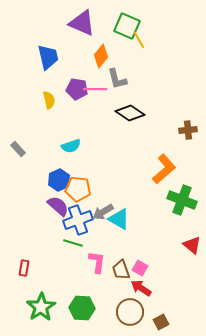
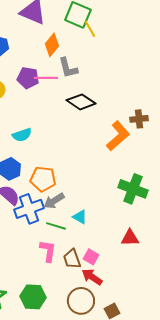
orange L-shape: (164, 169) -> (118, 136), moved
orange pentagon: (78, 189) -> (43, 179), moved
cyan triangle: (119, 219) -> (80, 217), moved, size x0.7
green line: (73, 243) -> (56, 226), moved
red triangle: (192, 245) -> (130, 238), moved, turned -42

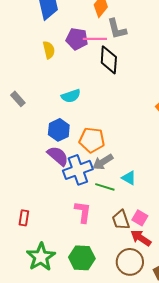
black diamond: (81, 102) -> (109, 60), moved, turned 60
pink L-shape: (48, 251) -> (83, 212), moved

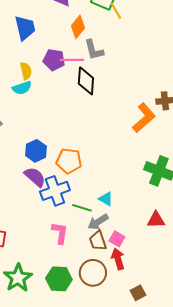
cyan semicircle: (71, 96) -> (22, 88), moved
gray arrow: (103, 162) -> (98, 222), moved
red arrow: (141, 238) -> (118, 259), turned 40
brown circle: (130, 262) -> (93, 273), moved

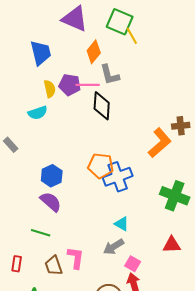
yellow semicircle: (26, 71) -> (50, 89), moved
orange pentagon: (69, 161) -> (101, 166), moved
blue cross: (55, 191) -> (118, 177), moved
green line: (82, 208) -> (41, 233), moved
brown trapezoid: (98, 241) -> (54, 266), moved

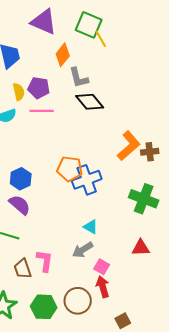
pink line: (88, 85) -> (42, 111), moved
black diamond: (102, 106) -> (90, 102), moved, turned -44
brown cross: (181, 126) -> (150, 152), moved

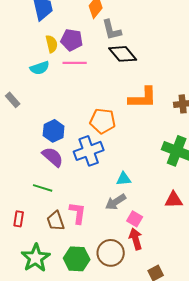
orange L-shape: (129, 146) -> (143, 98), moved, turned 40
blue cross: (87, 180) -> (89, 151), moved
cyan triangle: (91, 227) -> (124, 179), turned -35

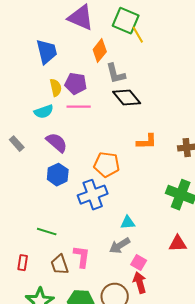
orange L-shape: (143, 98) -> (147, 142), size x0.7
purple semicircle: (53, 157) -> (57, 143), moved

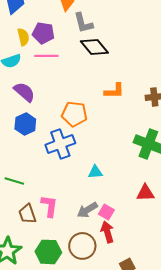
gray arrow: (120, 246) -> (87, 210), moved

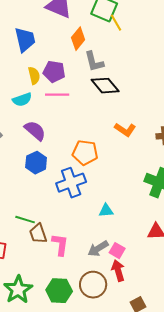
orange L-shape: (114, 91) -> (125, 130), turned 35
brown trapezoid: (27, 214) -> (38, 234), moved

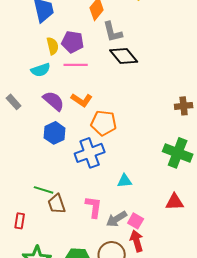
orange L-shape: (125, 130) -> (82, 100), moved
pink L-shape: (60, 245) -> (94, 207), moved

